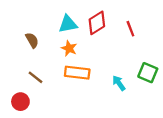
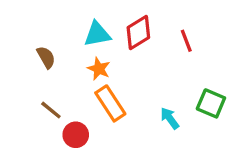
orange rectangle: (77, 73) -> (110, 103), turned 50
red circle: (20, 102) -> (76, 135), moved

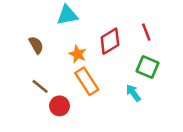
red diamond: (138, 33) -> (110, 41), moved
cyan triangle: (97, 34) -> (67, 15), moved
green square: (211, 103) -> (148, 67), moved

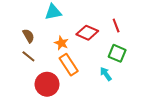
red diamond: (110, 41) -> (87, 33), turned 55
brown line: (40, 86) -> (28, 56), moved
red circle: (59, 106) -> (47, 84), size x1.5

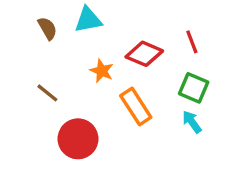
brown semicircle: (28, 36) -> (47, 28), moved
orange rectangle: (69, 65) -> (136, 107), moved
cyan arrow: (106, 74) -> (192, 122), moved

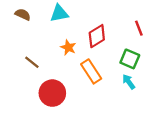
brown semicircle: (47, 28) -> (23, 14), moved, turned -35
red line: (192, 42) -> (139, 28), moved
red diamond: (144, 54) -> (97, 36), turned -55

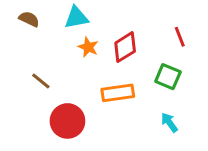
orange star: (68, 48) -> (88, 47), moved
orange rectangle: (91, 71) -> (118, 93), turned -65
cyan arrow: (129, 82) -> (169, 122), moved

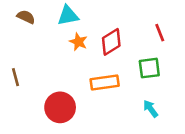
green square: (168, 77) -> (149, 68), turned -30
brown line: (41, 81) -> (15, 77), moved, turned 36

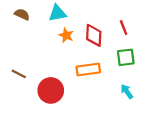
red line: (160, 33) -> (124, 28), moved
red diamond: (111, 42) -> (94, 35), turned -55
brown line: (15, 77) -> (19, 74), moved, turned -48

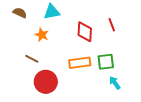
orange star: (66, 35) -> (42, 35), moved
green square: (126, 57) -> (106, 62), moved
brown line: (19, 74) -> (32, 59), moved

